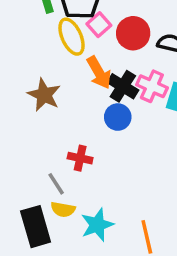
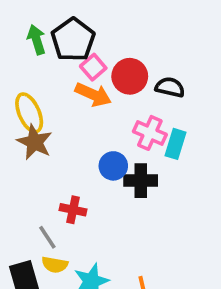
yellow ellipse: (72, 37) -> (29, 113), moved
orange arrow: (99, 73) -> (93, 95), moved, turned -36
black cross: (123, 86) -> (141, 181), moved, turned -32

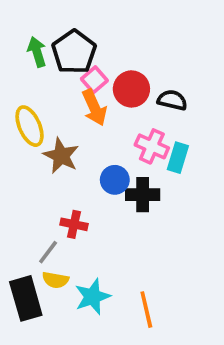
orange arrow: (93, 95) -> (94, 108), turned 42
brown star: (35, 142) -> (61, 156), moved
gray line: (47, 237) -> (48, 252), turned 70

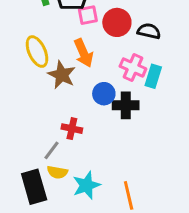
pink square: (94, 80) -> (88, 15), turned 30
orange arrow: (94, 108) -> (84, 53), moved

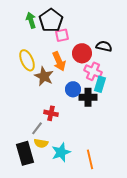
red circle: (117, 22) -> (82, 53), moved
cyan rectangle: (153, 76) -> (100, 84), moved

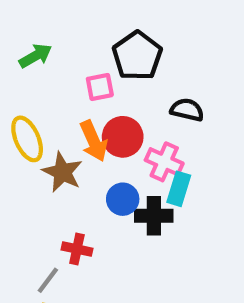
green arrow: (31, 20) -> (35, 56), turned 77
black pentagon: (51, 20) -> (137, 56), moved
red circle: (82, 53) -> (123, 137), moved

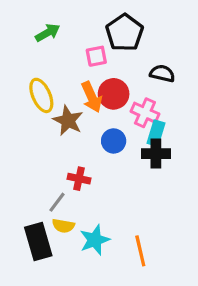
black cross: (154, 216) -> (156, 154), moved

